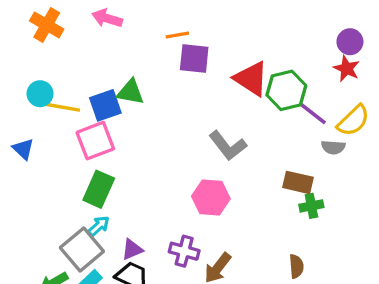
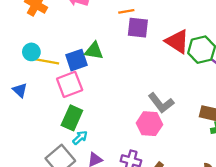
gray L-shape: (228, 146) -> (161, 103), moved
cyan arrow: (99, 226) -> (80, 138), moved

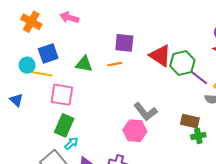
orange line: (126, 11) -> (115, 64), moved
blue square: (77, 60) -> (48, 53), moved
pink square: (70, 84) -> (62, 95), turned 30

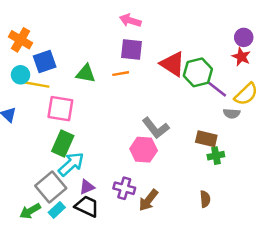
pink arrow: (69, 18) -> (130, 21), moved
orange cross: (31, 22) -> (21, 40), moved
cyan arrow: (71, 143) -> (71, 164), size x1.6

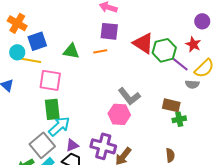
red star: (241, 57) -> (193, 44), moved
green rectangle: (63, 144) -> (52, 109), turned -30
purple cross: (124, 188) -> (103, 146), size x1.4

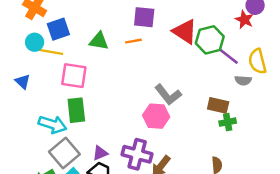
red star: (193, 44) -> (244, 20), moved
yellow semicircle: (204, 68) -> (257, 61), turned 120
cyan arrow: (59, 126) -> (52, 124), moved, turned 60

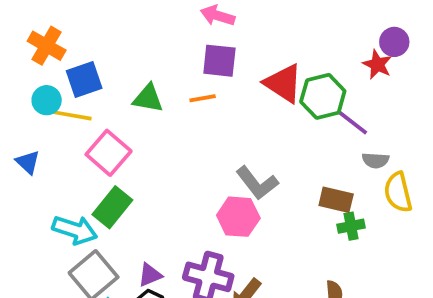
yellow semicircle: (257, 61) -> (398, 192), moved
pink square: (74, 76) -> (109, 153), turned 32
green rectangle: (76, 110) -> (112, 207), turned 45

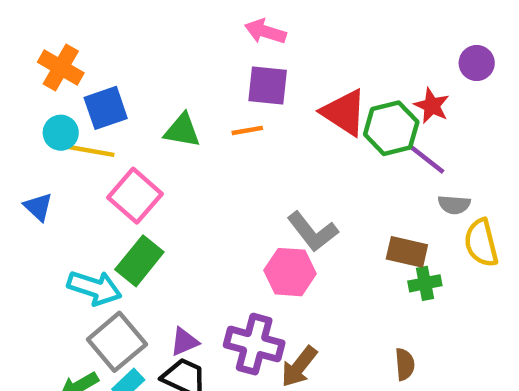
red star: (377, 64) -> (432, 106), moved

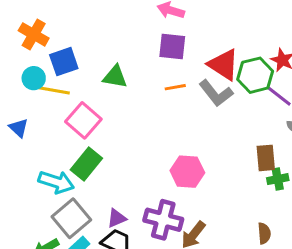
orange line: (247, 130) -> (175, 87), moved
gray L-shape: (313, 232) -> (216, 93), moved
brown rectangle: (407, 252) -> (266, 158), turned 72

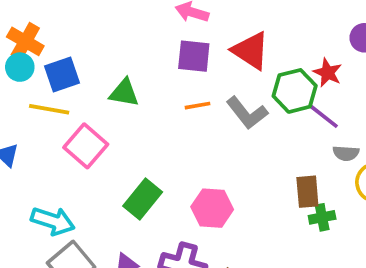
red triangle: (224, 65) -> (251, 51), moved
cyan circle: (34, 78) -> (20, 67), moved
green rectangle: (86, 164) -> (143, 199), moved

